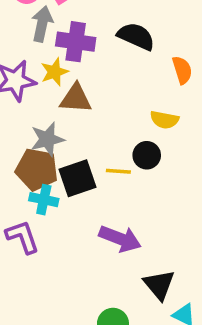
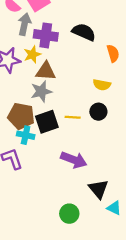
gray star: (47, 139) -> (41, 91), moved
black circle: (147, 155) -> (98, 112), moved

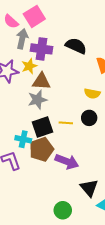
brown pentagon: (21, 116) -> (41, 149), moved, turned -30

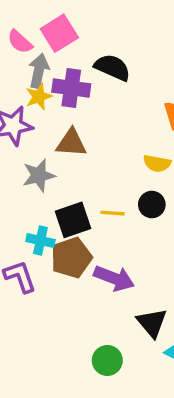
black semicircle: (76, 46) -> (112, 67), moved
yellow star: (29, 66) -> (39, 97), moved
gray star: (37, 100) -> (39, 175), moved

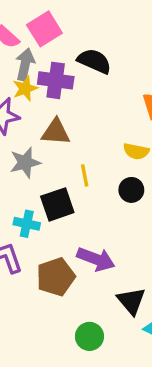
yellow line: (112, 213) -> (85, 175), moved, turned 75
brown pentagon: (71, 258) -> (56, 277), moved

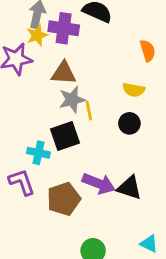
gray star: (25, 163) -> (72, 100), moved
black triangle: (131, 301) -> (129, 188), moved, turned -32

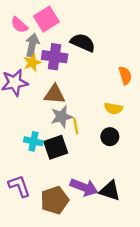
cyan cross: (38, 153) -> (33, 141), moved

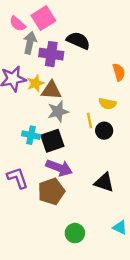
yellow star: (32, 63) -> (35, 83), moved
yellow line: (76, 126) -> (90, 120), moved
purple arrow: (84, 187) -> (59, 168), moved

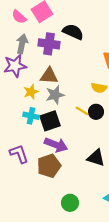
gray arrow: (30, 43) -> (22, 44), moved
yellow star: (35, 83) -> (31, 92), moved
yellow line: (90, 120) -> (82, 111), moved, turned -48

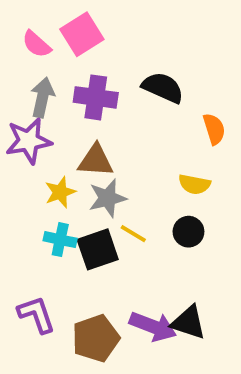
black semicircle: (73, 32) -> (163, 88), moved
yellow line: (82, 111) -> (133, 234), moved
purple arrow: (56, 145) -> (153, 326), moved

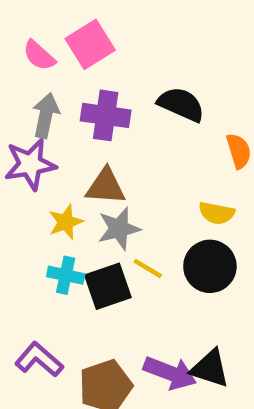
black circle: (188, 232) -> (210, 266), size x1.5
purple L-shape: (36, 315) -> (39, 360), turned -30

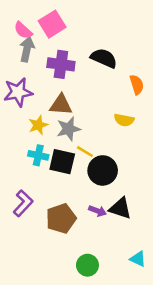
gray arrow: (46, 115) -> (27, 49), moved
black circle: (210, 266) -> (103, 170), moved
black square: (108, 286) -> (62, 162), turned 32
purple L-shape: (39, 360) -> (23, 203), turned 92
purple arrow: (170, 373) -> (98, 211), size x0.6

